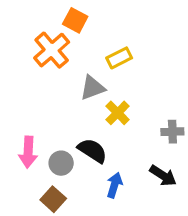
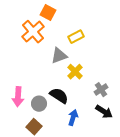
gray cross: (172, 132) -> (101, 90), moved, turned -32

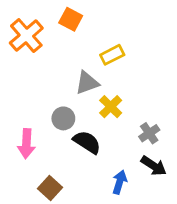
orange cross: (33, 32) -> (26, 36), moved
gray circle: (39, 104) -> (63, 118), moved
blue arrow: (73, 118) -> (120, 182), moved

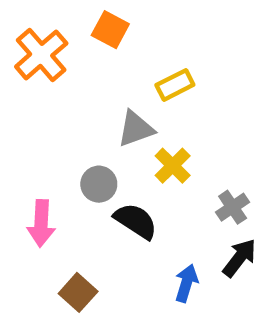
black arrow: (154, 166) -> (239, 258), turned -85

